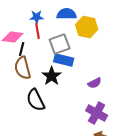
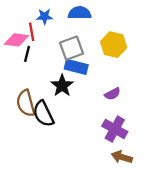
yellow hexagon: (87, 27) -> (114, 45), moved
red line: (38, 31) -> (32, 32), moved
brown semicircle: (23, 68) -> (26, 103), moved

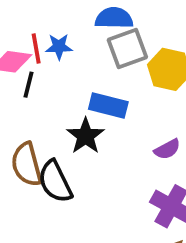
blue star: (45, 16) -> (59, 47), moved
gray square: (71, 48) -> (127, 49), moved

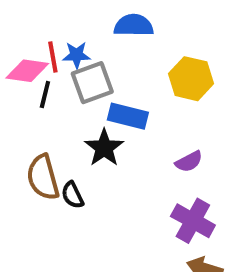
gray square: (127, 49) -> (92, 83), moved
black semicircle: (55, 182) -> (73, 195), size x0.6

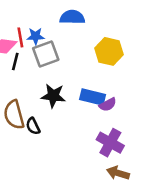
blue rectangle: (128, 116) -> (93, 97), moved
black star: (104, 148) -> (53, 96), turned -30

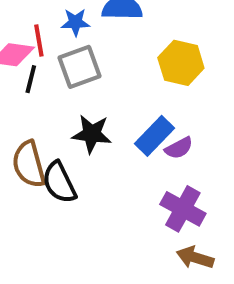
blue star: (36, 36) -> (75, 22), moved
blue rectangle: (93, 97) -> (155, 136), turned -60
black semicircle: (33, 126) -> (59, 183), size x1.5

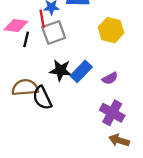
red line: (39, 41) -> (42, 19), moved
blue rectangle: (155, 136) -> (81, 71), moved
brown semicircle: (29, 164) -> (25, 88), turned 100

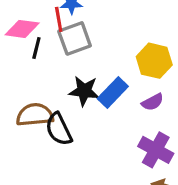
yellow hexagon: (111, 30) -> (154, 61), moved

